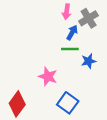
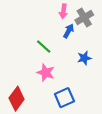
green line: (70, 49) -> (44, 47), moved, turned 42
blue square: (68, 103) -> (64, 98), turned 30

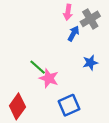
green line: (44, 47) -> (38, 67), moved

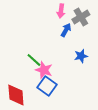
blue square: (69, 105) -> (47, 86), moved, turned -30
red diamond: (17, 106) -> (16, 95), turned -40

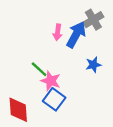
pink arrow: (61, 11) -> (58, 32), moved
blue arrow: (66, 30) -> (76, 35), size x1.6

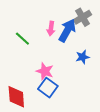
green line: (39, 69) -> (22, 39), moved

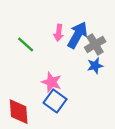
gray cross: (83, 17) -> (95, 44), moved

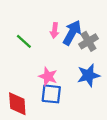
blue star: (95, 66) -> (88, 75), moved, size x1.5
blue square: (55, 101) -> (51, 94), turned -30

